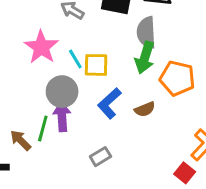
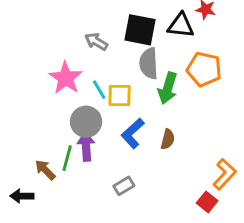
gray semicircle: (146, 32) -> (149, 63), moved
orange pentagon: (177, 78) -> (204, 69), moved
brown semicircle: (145, 109) -> (168, 139), turned -54

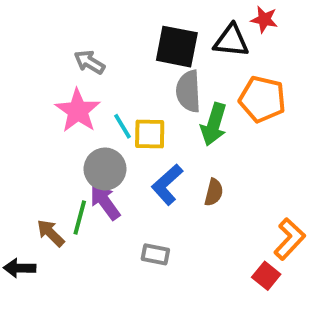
gray arrow: (96, 42) -> (89, 62), moved
purple arrow: (86, 146) -> (105, 202), turned -32
gray rectangle: (124, 186) -> (155, 254), turned 42

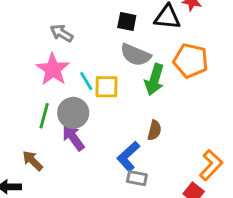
black square: (177, 47) -> (127, 21), size x0.6
gray semicircle: (188, 91) -> (136, 55), turned -64
blue L-shape: (167, 185) -> (128, 156), moved
green line: (80, 218) -> (44, 116), moved
gray rectangle: (155, 254) -> (137, 178), moved

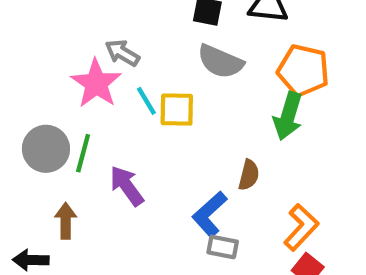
gray arrow: (62, 33) -> (122, 53), moved
green arrow: (154, 80) -> (288, 116), moved
gray circle: (73, 113) -> (46, 149), moved
brown arrow: (33, 161) -> (66, 221), turned 45
orange L-shape: (211, 165) -> (301, 227), moved

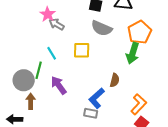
orange pentagon: (303, 70) -> (140, 32), turned 30
pink star: (96, 83) -> (48, 14), moved, size x0.7
cyan line: (146, 101) -> (52, 53), moved
gray circle: (46, 149) -> (24, 80), moved
gray rectangle: (223, 247) -> (91, 113), moved

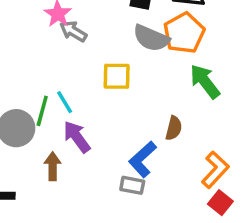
orange pentagon: (140, 32) -> (184, 33), moved
cyan line: (52, 53) -> (65, 102), moved
green arrow: (133, 53) -> (205, 81), turned 125
brown arrow: (31, 101) -> (53, 166), moved

